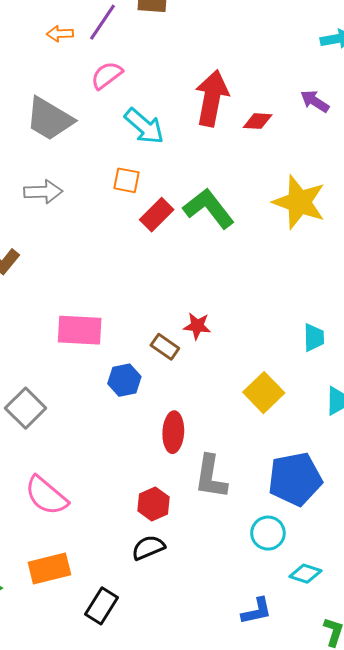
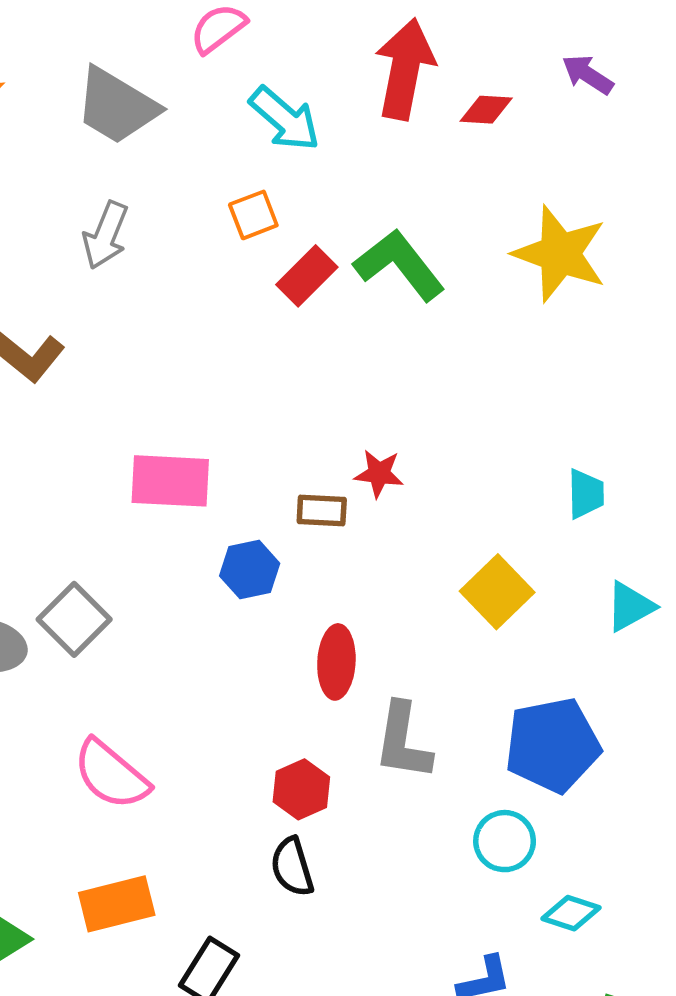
orange square: (126, 180) -> (253, 215), turned -32
gray arrow: (43, 192) -> (106, 235), turned 114
brown rectangle: (165, 347) -> (322, 510), turned -32
black semicircle: (148, 548) -> (292, 867), turned -84

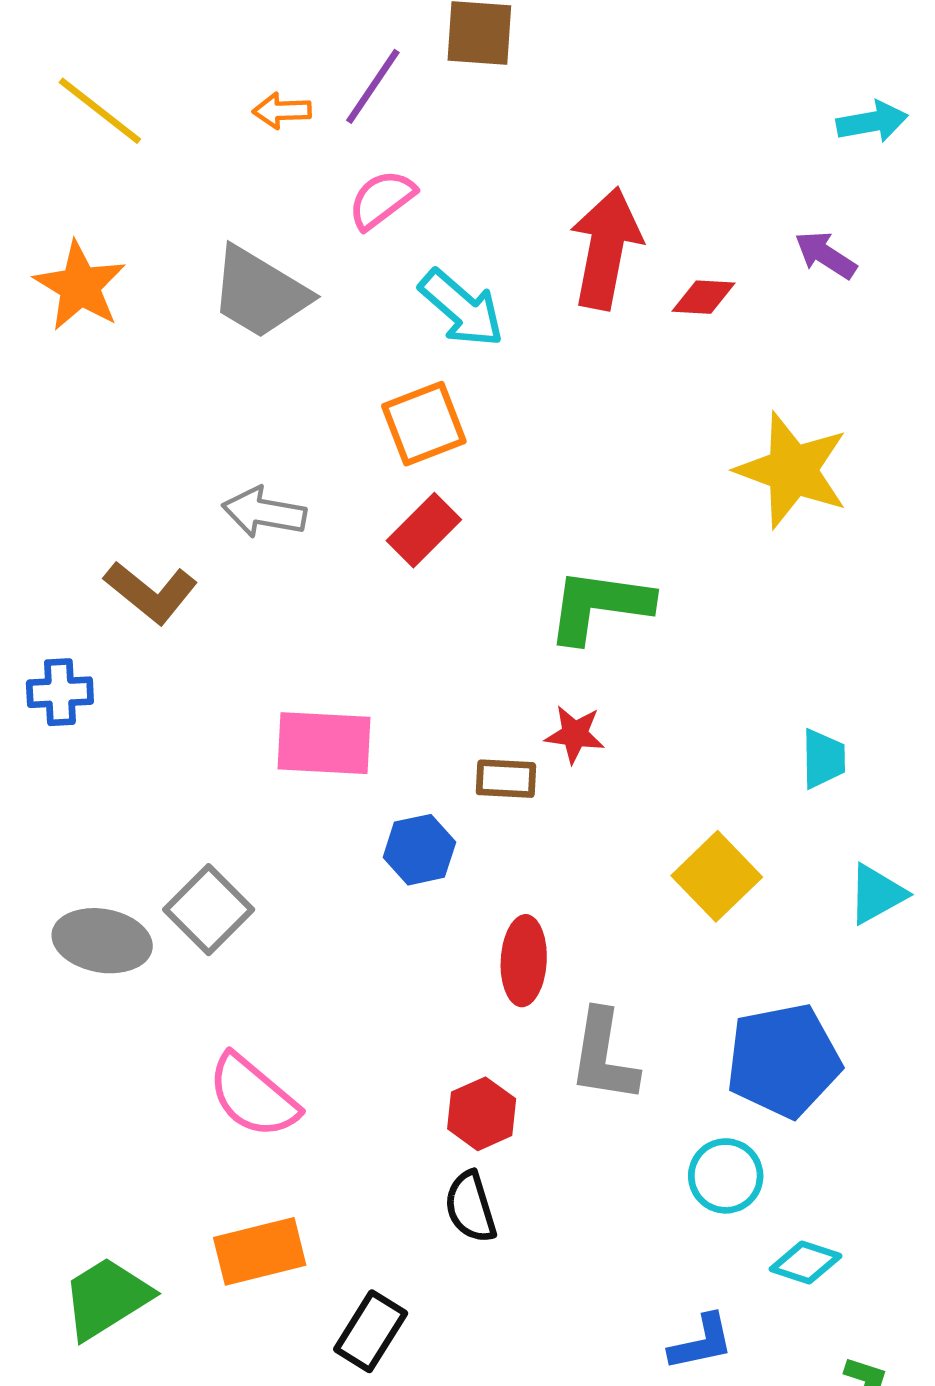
orange square: (253, 215) -> (424, 424), size x1.4
gray arrow: (106, 235) -> (264, 512), moved, turned 78
green L-shape: (399, 265) -> (599, 606), moved, turned -44
red rectangle: (307, 276) -> (424, 530), moved

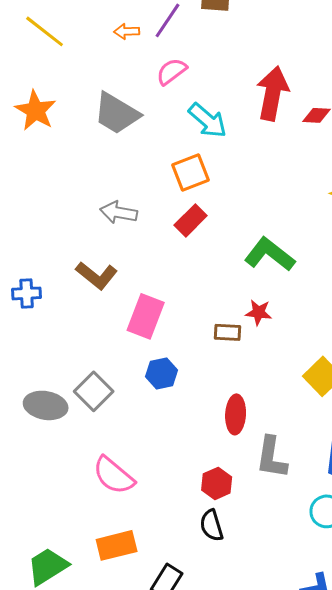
brown L-shape: (151, 592) -> (97, 275), moved
green L-shape: (599, 606) -> (270, 254), turned 30
pink rectangle: (324, 743) -> (146, 316), turned -72
blue hexagon: (419, 850) -> (162, 373), moved

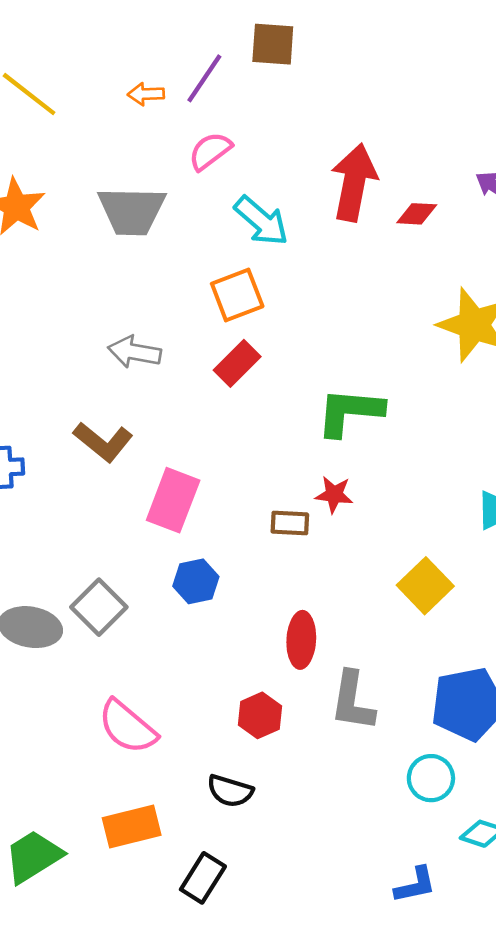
gray trapezoid: (117, 113) -> (132, 211), turned -30
green L-shape: (270, 254) -> (350, 412), turned -33
red hexagon: (217, 483) -> (260, 715), moved
black semicircle: (212, 525) -> (230, 791), moved, turned -56

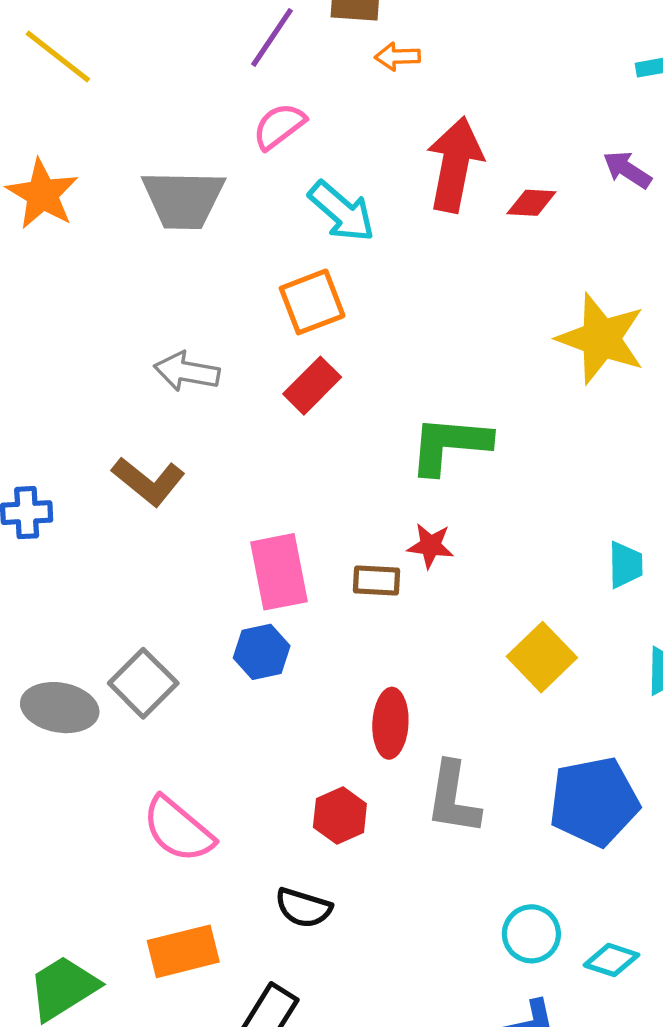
orange arrow: (146, 94) -> (397, 57), moved
pink rectangle: (173, 500) -> (279, 572), moved, turned -32
cyan circle: (431, 778) -> (531, 934), moved

